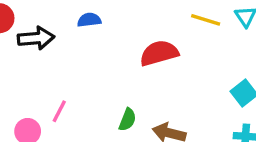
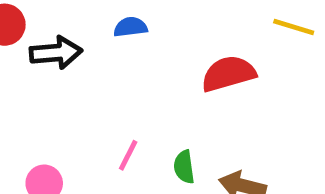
pink line: (59, 111) -> (128, 155), moved
green semicircle: (127, 120) -> (184, 167), turned 150

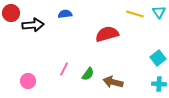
green semicircle: (184, 167) -> (88, 74), turned -136

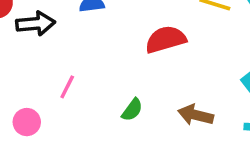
pink line: (64, 69) -> (67, 87), moved
brown arrow: (113, 82) -> (196, 115), moved

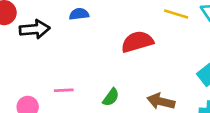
pink line: (67, 87) -> (64, 90), moved, turned 60

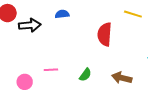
red semicircle: (137, 42) -> (105, 34), turned -70

